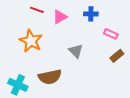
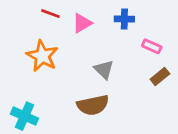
brown semicircle: (50, 77) -> (93, 105), moved

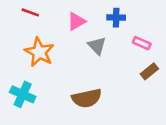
red line: (51, 14) -> (30, 12), moved
gray triangle: (104, 70) -> (97, 46), moved
cyan cross: (25, 116) -> (23, 94), moved

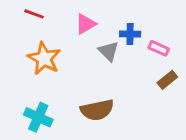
blue cross: (116, 18) -> (130, 34), moved
cyan cross: (23, 94) -> (38, 117), moved

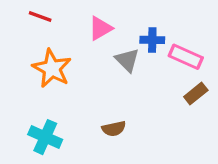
pink rectangle: (159, 48) -> (186, 57), size x1.4
brown semicircle: (97, 110) -> (114, 129), size x0.6

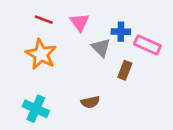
red line: (40, 17) -> (44, 20), moved
pink triangle: (100, 28) -> (80, 22), turned -36
brown rectangle: (196, 94) -> (125, 70), moved, turned -30

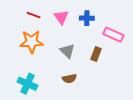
blue cross: (121, 32) -> (87, 18), moved
gray triangle: (101, 48) -> (67, 51), moved
orange star: (41, 54) -> (32, 42), turned -30

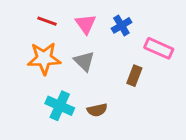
blue cross: (87, 18) -> (121, 25), turned -32
gray triangle: (67, 51) -> (84, 61), moved
cyan cross: (27, 84) -> (60, 106), moved

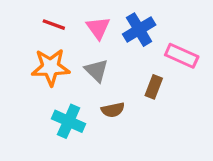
blue cross: (121, 25) -> (139, 30), size x1.4
brown semicircle: (97, 110) -> (113, 110), moved

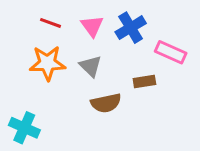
brown rectangle: (154, 87) -> (144, 81), turned 60
brown semicircle: (113, 110) -> (106, 103), size x1.4
cyan cross: (69, 121) -> (24, 128), moved

